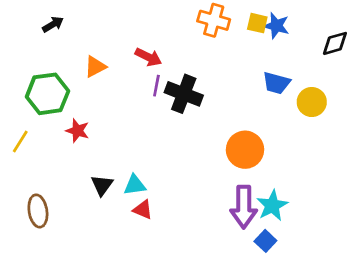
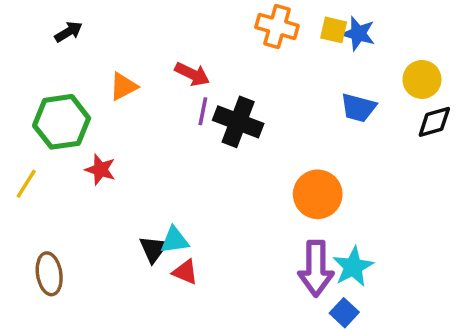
black diamond: (335, 43) -> (434, 122), moved
yellow circle: (312, 102) -> (422, 79), moved
black triangle: (102, 185) -> (153, 249), moved

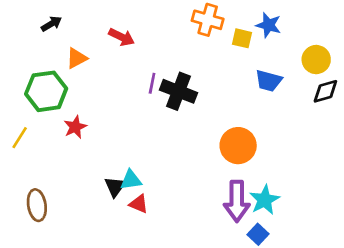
yellow square: (334, 30) -> (242, 38), moved
red arrow: (192, 74) -> (122, 37), moved
orange triangle: (123, 87) -> (77, 58), moved
red star: (100, 170) -> (75, 127), turned 30

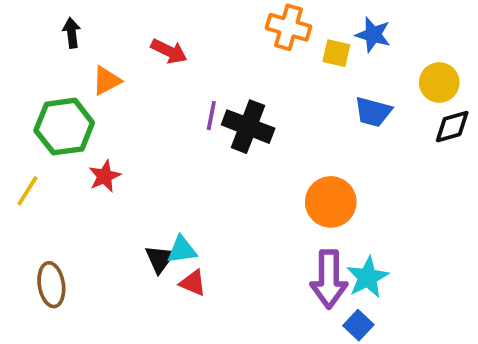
black arrow: (51, 24) -> (72, 33), turned -66

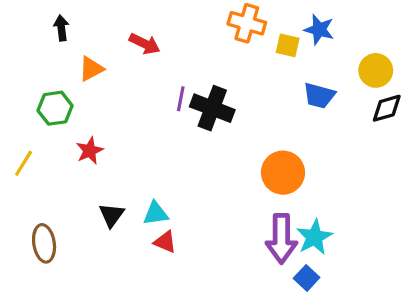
green hexagon: (64, 127) -> (55, 108), size x0.7
black triangle: (160, 259) -> (112, 215), moved

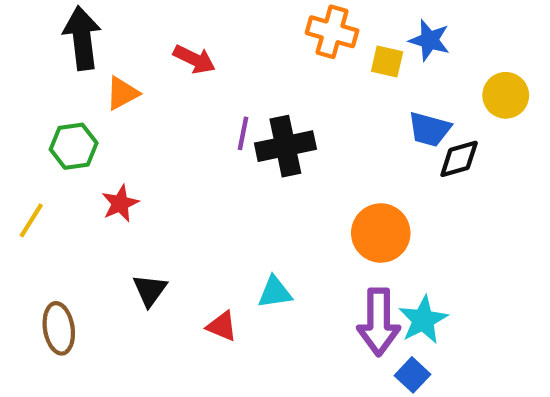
black arrow: (61, 28) -> (82, 38), size x1.8
black cross: (212, 108) -> (285, 146), turned -33
black diamond: (387, 108) -> (459, 159), moved
cyan triangle: (156, 213) -> (275, 292), moved

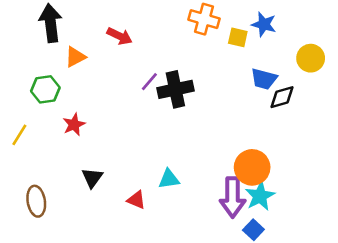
purple line: (243, 133) -> (149, 82), turned 30
orange circle: (381, 233) -> (252, 167), moved

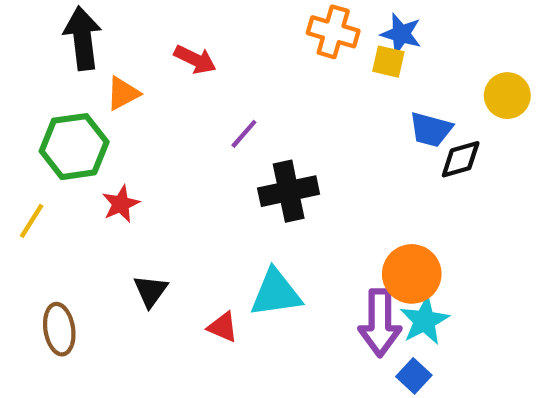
blue star: (264, 24) -> (401, 34), moved
green hexagon: (45, 89) -> (74, 147), size x1.4
black cross: (175, 89) -> (289, 191), moved
cyan triangle: (169, 179) -> (276, 293), size x1.5

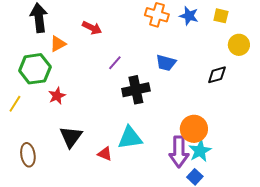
yellow square: (388, 62) -> (221, 16), moved
blue trapezoid: (431, 130) -> (166, 63), moved
black triangle: (151, 291) -> (71, 137), size x1.4

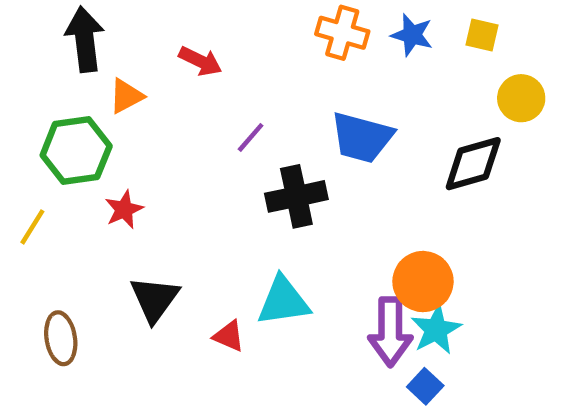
blue trapezoid: (166, 63) -> (362, 137), size x1.4
black diamond: (217, 75) -> (473, 164), size x1.4

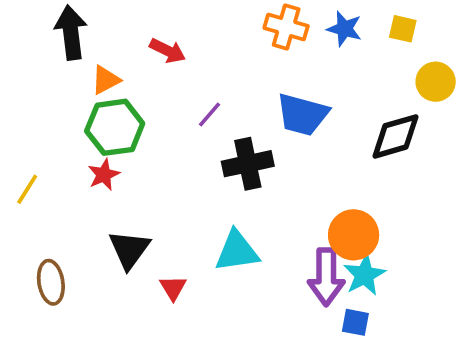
green hexagon: (76, 151) -> (115, 127), moved
red triangle: (229, 336) -> (173, 288), moved, turned 36
blue square: (425, 386) -> (355, 322), turned -32

